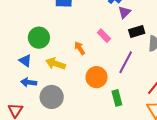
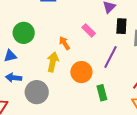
black rectangle: (137, 32) -> (121, 26), turned -70
blue triangle: (25, 61) -> (10, 56), turned -48
yellow arrow: (56, 64) -> (53, 62), moved, turned 84

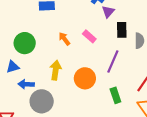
orange arrow: (64, 43) -> (64, 39), moved
blue arrow: (14, 78) -> (26, 84), moved
green rectangle: (102, 93) -> (115, 95), moved

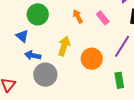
blue triangle: (13, 67) -> (22, 36), turned 48

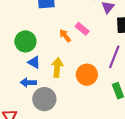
pink rectangle: (103, 18) -> (82, 29), moved
blue triangle: (22, 36) -> (34, 62), moved

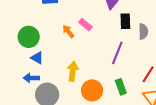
yellow arrow: (57, 67) -> (73, 71), moved
orange circle: (87, 75) -> (92, 90), moved

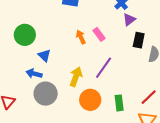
green circle: (29, 37) -> (25, 35), moved
purple line: (117, 53) -> (104, 68), moved

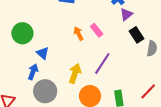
black rectangle: (139, 40) -> (136, 35), turned -42
blue arrow: (34, 74) -> (33, 72), turned 98

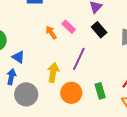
black rectangle: (136, 35) -> (99, 30), moved

